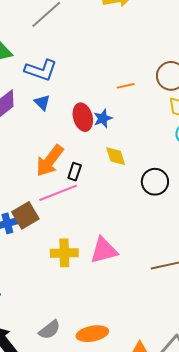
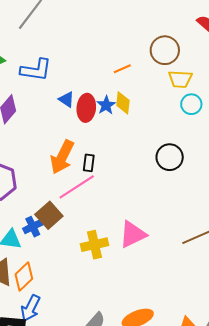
blue triangle: (42, 102) -> (67, 99), moved
red ellipse: (83, 117) -> (86, 108), turned 32
yellow diamond: (116, 156) -> (123, 103), moved, turned 35

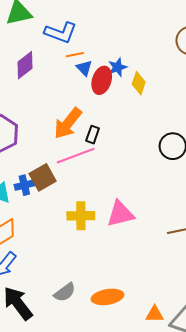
orange line: (122, 69) -> (75, 55), moved
blue star: (106, 105) -> (118, 67), moved

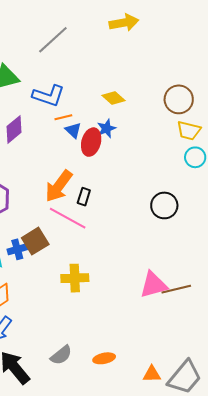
yellow diamond: (139, 83) -> (114, 98), moved, turned -65
pink line: (76, 156) -> (68, 218), turned 51
pink triangle: (120, 214) -> (153, 285), moved
orange ellipse: (107, 297) -> (104, 358), size x0.7

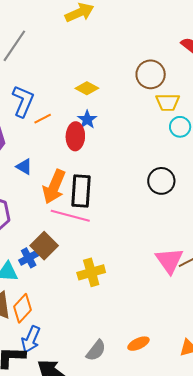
blue L-shape: (48, 96) -> (23, 101), turned -72
blue triangle: (73, 130) -> (24, 167), moved
black rectangle: (84, 197) -> (81, 191), size x1.8
pink triangle: (153, 285) -> (169, 261), turned -36

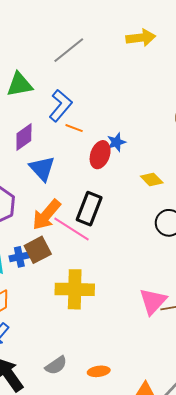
yellow diamond: (87, 88) -> (152, 179), moved
orange line: (43, 119) -> (74, 128), turned 30
blue triangle: (24, 167) -> (42, 168), size x1.6
orange arrow: (54, 187) -> (47, 215), moved
yellow cross: (91, 272) -> (75, 289), size x1.4

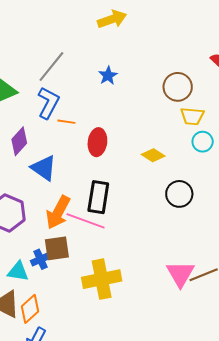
gray line: (69, 50) -> (51, 66), moved
blue star: (116, 142) -> (108, 75), moved
brown square: (38, 250) -> (57, 248), turned 32

